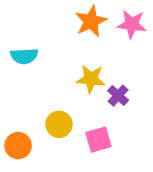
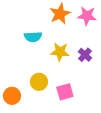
cyan semicircle: (24, 56) -> (33, 37), moved
purple cross: (118, 96) -> (85, 55), moved

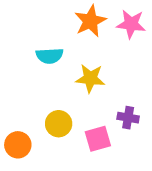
purple cross: (85, 55) -> (128, 118), moved, turned -32

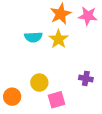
yellow star: (90, 78) -> (59, 39), moved, turned 30
pink square: (98, 139) -> (57, 100), moved

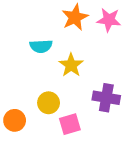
yellow star: (59, 39) -> (71, 65), moved
purple cross: (86, 78) -> (106, 98), size x1.5

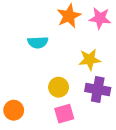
yellow star: (71, 65) -> (90, 60), moved, turned 30
yellow circle: (49, 103) -> (59, 87), moved

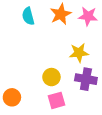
cyan semicircle: (38, 42) -> (28, 16), moved, turned 78

